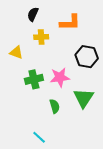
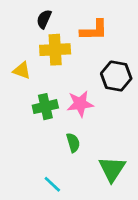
yellow cross: (41, 37) -> (55, 50), size x1.5
green triangle: (84, 98) -> (112, 169), moved

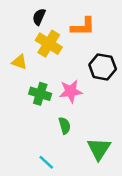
yellow cross: (55, 50) -> (49, 44), turned 35
green cross: (45, 107) -> (40, 94), turned 30

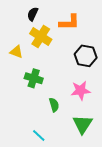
pink star: (71, 91) -> (81, 91), moved

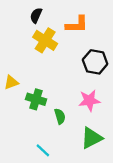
yellow triangle: (16, 52) -> (11, 82), moved, turned -40
green cross: (34, 78) -> (36, 99), moved
green triangle: (83, 124) -> (92, 138), turned 30

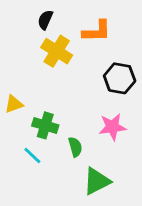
green triangle: (92, 138) -> (97, 181), moved
cyan line: (43, 150) -> (32, 155), moved

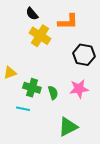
black semicircle: (45, 20) -> (32, 14), turned -64
green semicircle: (75, 147) -> (53, 93), moved
cyan line: (32, 155) -> (23, 109), turned -32

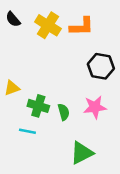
black semicircle: (32, 14) -> (13, 19), moved
yellow cross: (40, 36) -> (48, 25), moved

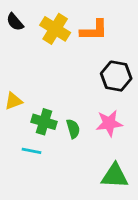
green triangle: (82, 153) -> (115, 176), moved, turned 30

